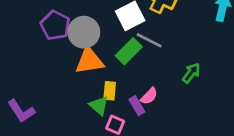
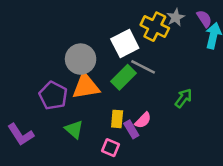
purple pentagon: (55, 25) -> (53, 96), moved
yellow rectangle: (110, 91) -> (117, 119), moved
green triangle: (99, 106) -> (74, 129), moved

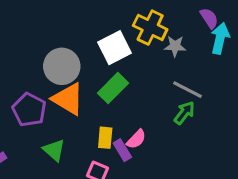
gray star: (176, 17) -> (175, 46), moved, turned 30
gray line: (143, 67) -> (187, 90), moved
orange triangle: (86, 86) -> (68, 99), turned 40

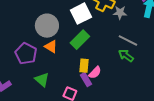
orange triangle: (68, 99) -> (51, 47), size x0.6
green arrow: (184, 113) -> (126, 56), turned -91
yellow rectangle: (105, 138) -> (84, 66), moved

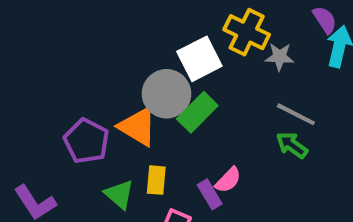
gray circle: (47, 26) -> (167, 94), moved
orange triangle: (51, 47) -> (138, 127), size x1.5
yellow rectangle: (84, 66) -> (156, 180), moved

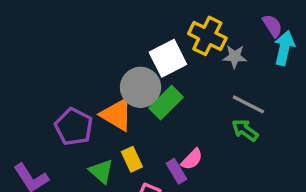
yellow rectangle: (156, 180) -> (132, 159), turned -30

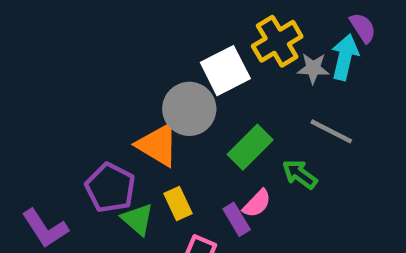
yellow cross: (207, 36) -> (277, 41), turned 33
cyan arrow: (284, 48) -> (345, 57), moved
green rectangle: (166, 103) -> (250, 147), moved
purple pentagon: (74, 127) -> (110, 188), moved
green arrow: (245, 130) -> (300, 174), moved

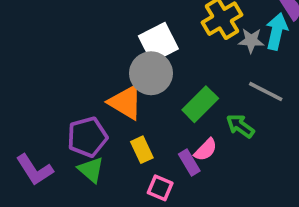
white square: (225, 71) -> (158, 42), moved
purple pentagon: (110, 188) -> (87, 137), turned 30
green triangle: (137, 219) -> (91, 170), moved

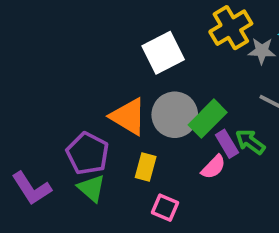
gray circle: (151, 73) -> (175, 115), moved
purple pentagon: (87, 137) -> (88, 153), turned -30
yellow rectangle: (142, 150) -> (146, 167), turned 40
purple rectangle: (189, 162) -> (227, 144), moved

